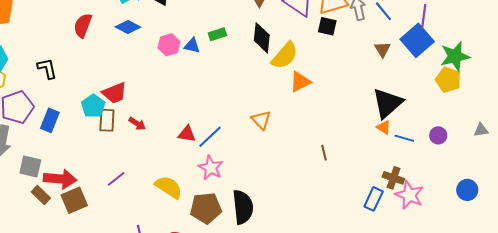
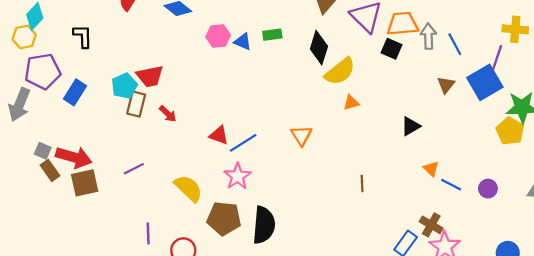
orange triangle: (300, 82) -> (351, 103), size x0.7
black triangle: (387, 103) -> (411, 126), moved, size x0.6
gray square: (30, 166) -> (43, 151), moved, size x0.7

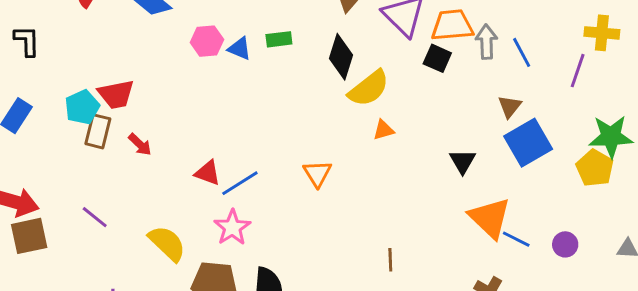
blue square: (485, 82) -> (528, 143), moved
black triangle: (411, 126) -> (463, 161), turned -30
purple line: (134, 169) -> (95, 217), turned 66
orange triangle: (431, 169) -> (490, 218), size x2.0
brown line: (362, 183) -> (390, 260), moved

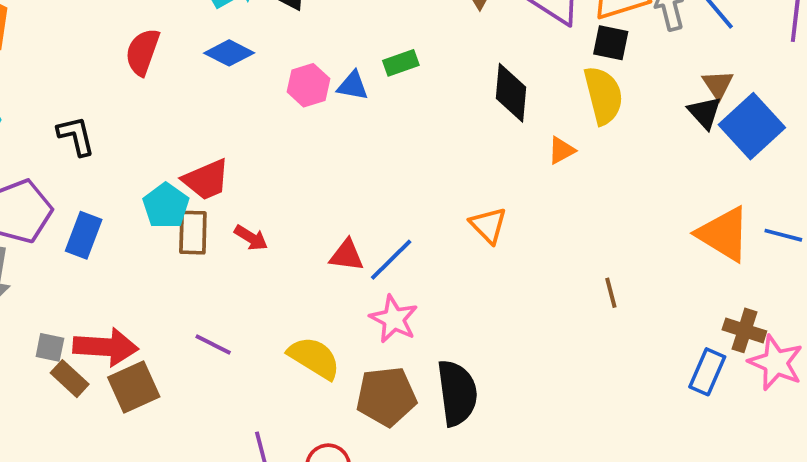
black diamond: (341, 57) -> (511, 93), moved
yellow semicircle: (369, 88) -> (603, 95), moved, turned -54
black triangle: (463, 161) -> (705, 112), moved
blue line: (516, 239) -> (783, 235), moved
brown line: (390, 260) -> (611, 293), moved

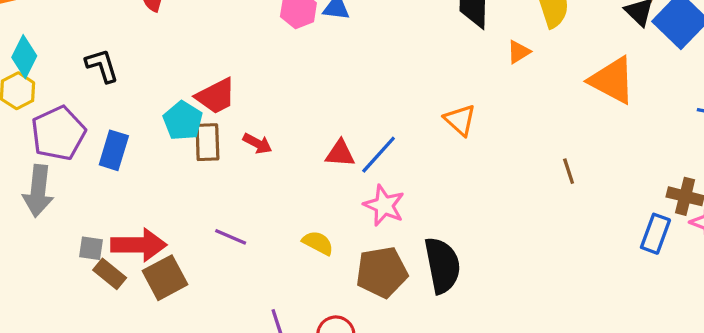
orange triangle: (724, 234) -> (612, 80), moved
yellow semicircle: (314, 358) -> (318, 243), size x0.7

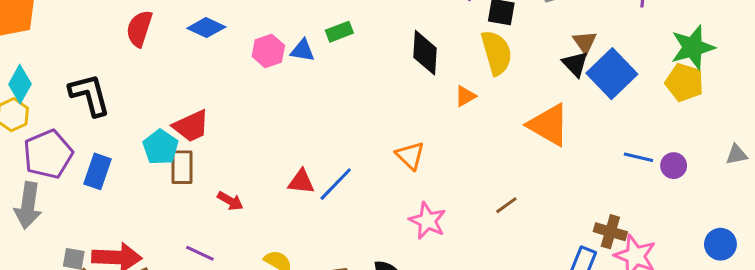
black L-shape: (102, 66) -> (90, 95), size x1.4
red arrow: (257, 143) -> (230, 201), moved
brown line: (569, 171) -> (506, 205), turned 70
pink star: (384, 205) -> (427, 221), moved

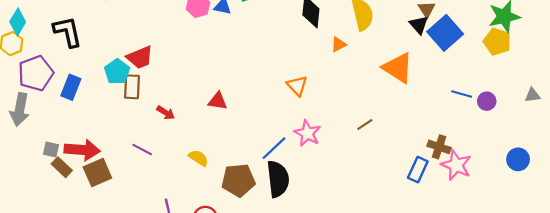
blue line: (336, 184) -> (274, 148), moved

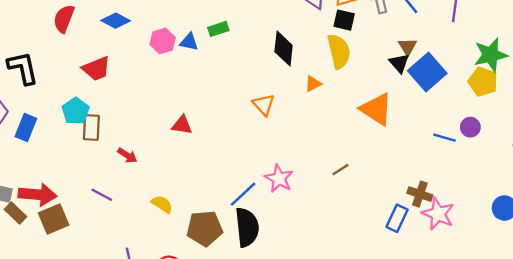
red trapezoid: (140, 57) -> (96, 69), moved
orange triangle: (297, 86) -> (264, 105), moved
red triangle: (218, 101) -> (182, 125), moved
purple circle: (487, 101) -> (470, 127), moved

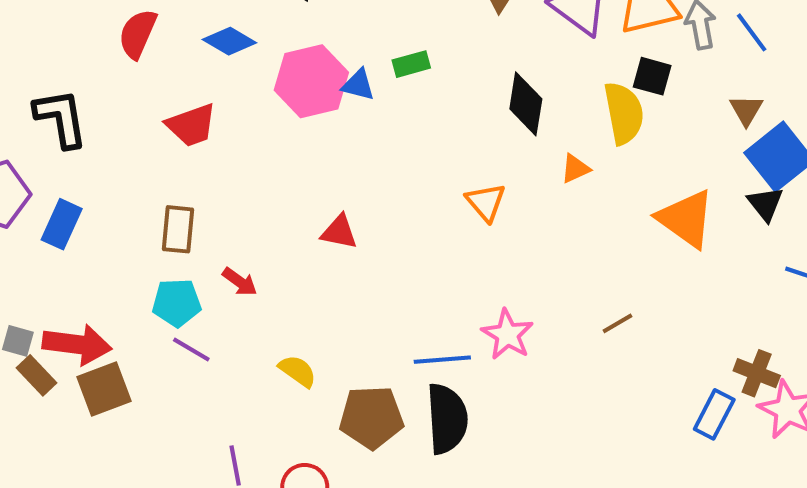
black square: (344, 20) -> (652, 76), moved
pink hexagon: (163, 41) -> (311, 81), size x1.6
black triangle: (399, 63) -> (765, 204), moved
cyan pentagon: (76, 111) -> (177, 303), moved, turned 30
blue line: (243, 194) -> (442, 360), turned 36

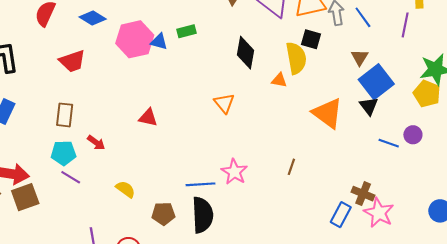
orange triangle: (575, 169) -> (279, 80), moved, turned 35
brown line: (617, 323) -> (291, 167), turned -42
brown pentagon: (371, 417) -> (163, 214), size x0.7

